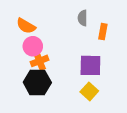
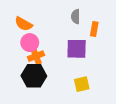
purple square: (90, 65) -> (77, 49), moved
yellow square: (89, 91) -> (82, 84), turned 35

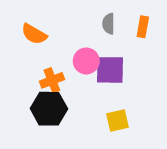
orange rectangle: (94, 29) -> (143, 27), moved
pink circle: (30, 43) -> (86, 61), moved

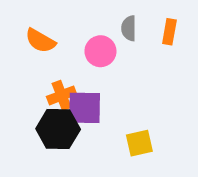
pink circle: (86, 61) -> (100, 51), moved
purple square: (110, 70) -> (85, 108), moved

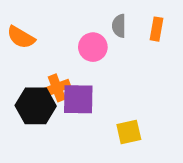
orange semicircle: (40, 41) -> (21, 37), moved
black hexagon: (58, 129) -> (36, 106), moved

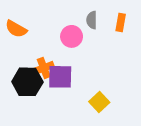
yellow square: (129, 132) -> (99, 102), turned -30

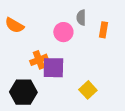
orange rectangle: (121, 23) -> (103, 30), moved
black hexagon: (27, 82) -> (23, 92), moved

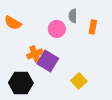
purple square: (53, 68) -> (48, 61), turned 30

